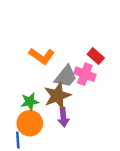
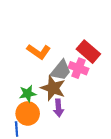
red rectangle: (96, 56) -> (88, 52), size x1.5
brown star: (57, 96) -> (53, 88), turned -30

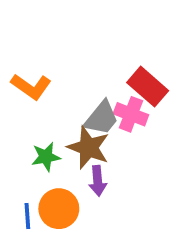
orange L-shape: (39, 52) -> (31, 87), moved
orange circle: (28, 113) -> (59, 209), moved

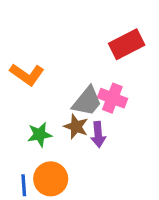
red rectangle: (148, 87) -> (127, 44), moved, turned -68
brown star: (88, 148) -> (76, 127), size x0.7
purple arrow: (98, 181) -> (98, 135), moved

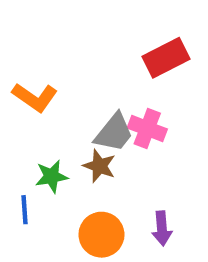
purple arrow: (98, 135) -> (162, 228), moved
orange circle: (51, 179) -> (101, 235), moved
blue line: (24, 185) -> (24, 210), moved

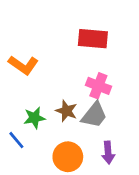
red rectangle: (166, 58) -> (93, 39), moved, turned 32
gray trapezoid: (114, 133) -> (94, 115), moved
blue line: (24, 210) -> (16, 140), turned -36

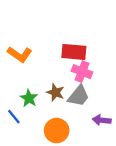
red rectangle: (93, 39) -> (74, 52), moved
green star: (34, 118) -> (29, 98), turned -30
purple arrow: (108, 153) -> (102, 120), moved, turned 102

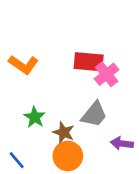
pink cross: (82, 72) -> (107, 74), moved, turned 30
brown star: (55, 92) -> (64, 132), moved
blue line: (14, 117) -> (17, 160), moved

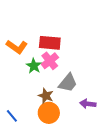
red rectangle: (89, 62) -> (50, 43), moved
pink cross: (107, 74) -> (50, 61), moved
green star: (35, 117) -> (34, 66), moved

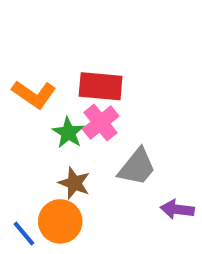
brown star: (46, 96) -> (74, 183), moved
orange circle: (49, 113) -> (60, 221), moved

